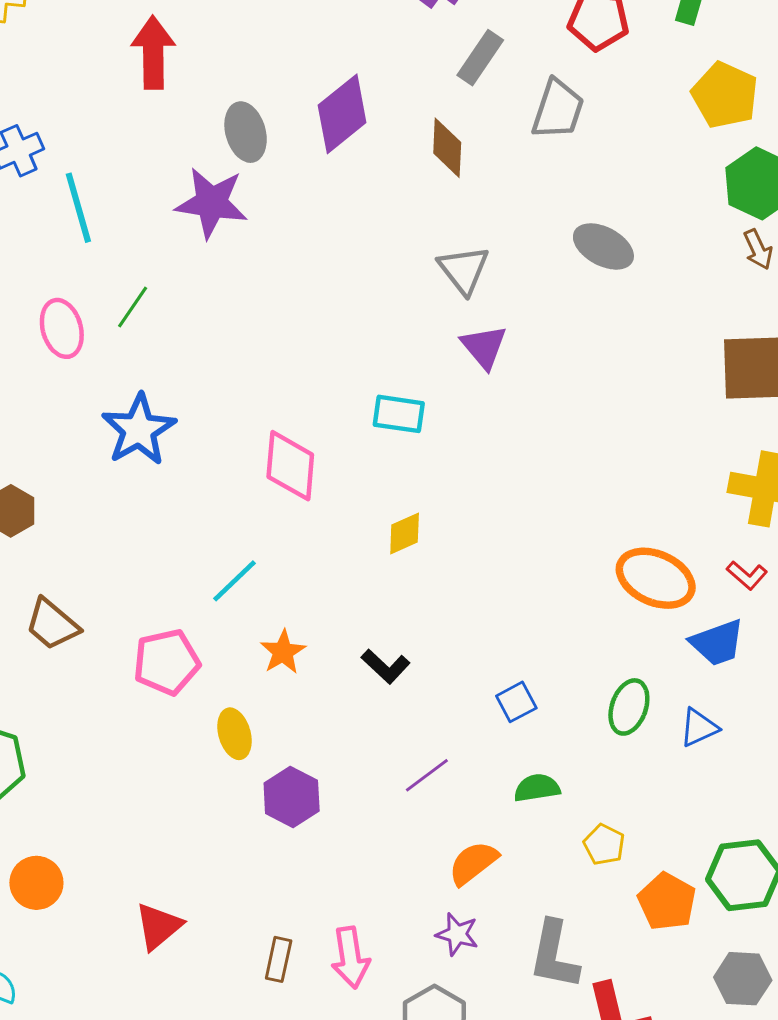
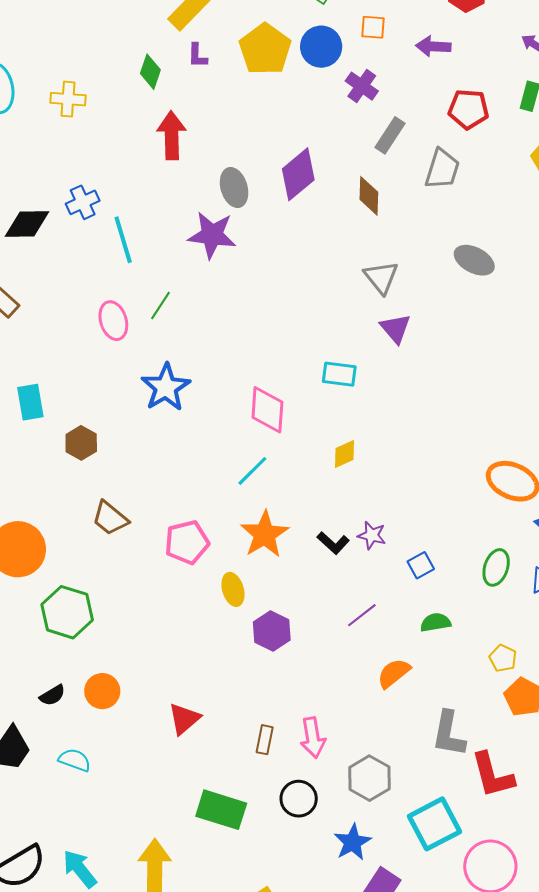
cyan line: (235, 581) -> (252, 471), moved
orange star: (283, 652) -> (264, 534), size x1.6
yellow pentagon: (604, 845) -> (503, 658), moved
purple star: (457, 934) -> (372, 535), moved

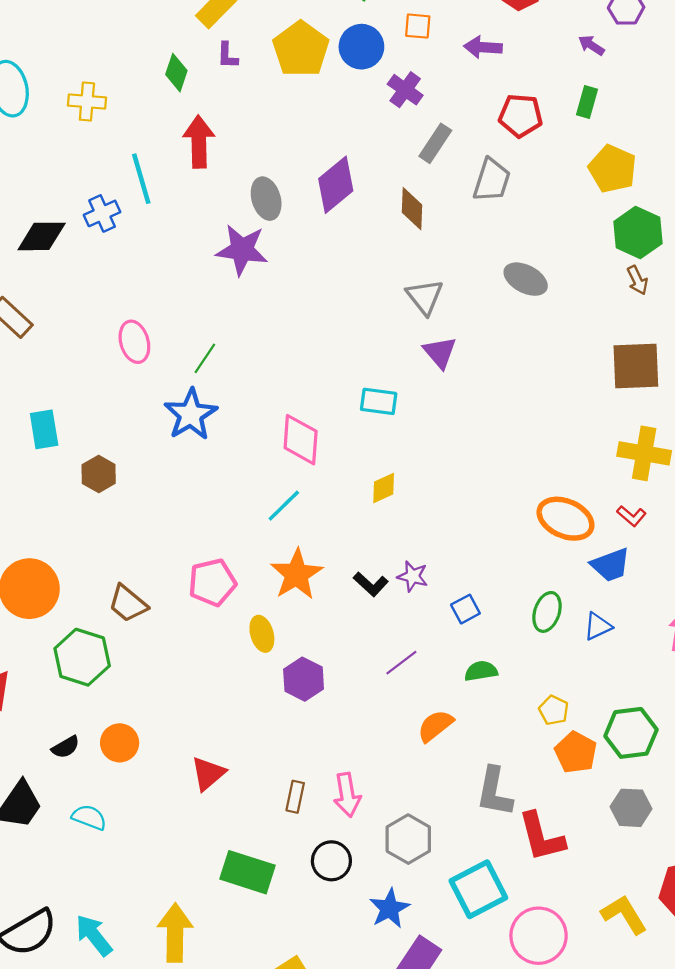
cyan line: (123, 240) -> (141, 179), moved
green line: (160, 306) -> (205, 358), moved
brown trapezoid: (110, 518) -> (128, 604), moved

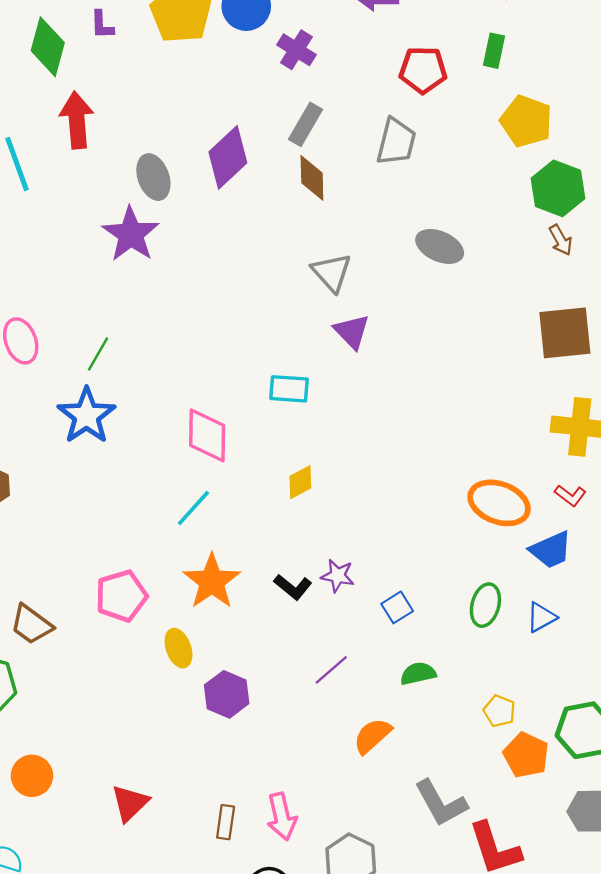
green diamond: (176, 73) -> (48, 47), size x1.4
gray rectangle: (435, 143) -> (305, 124), moved
purple star: (242, 250) -> (131, 234), turned 30
gray L-shape: (494, 792) -> (441, 803), turned -36

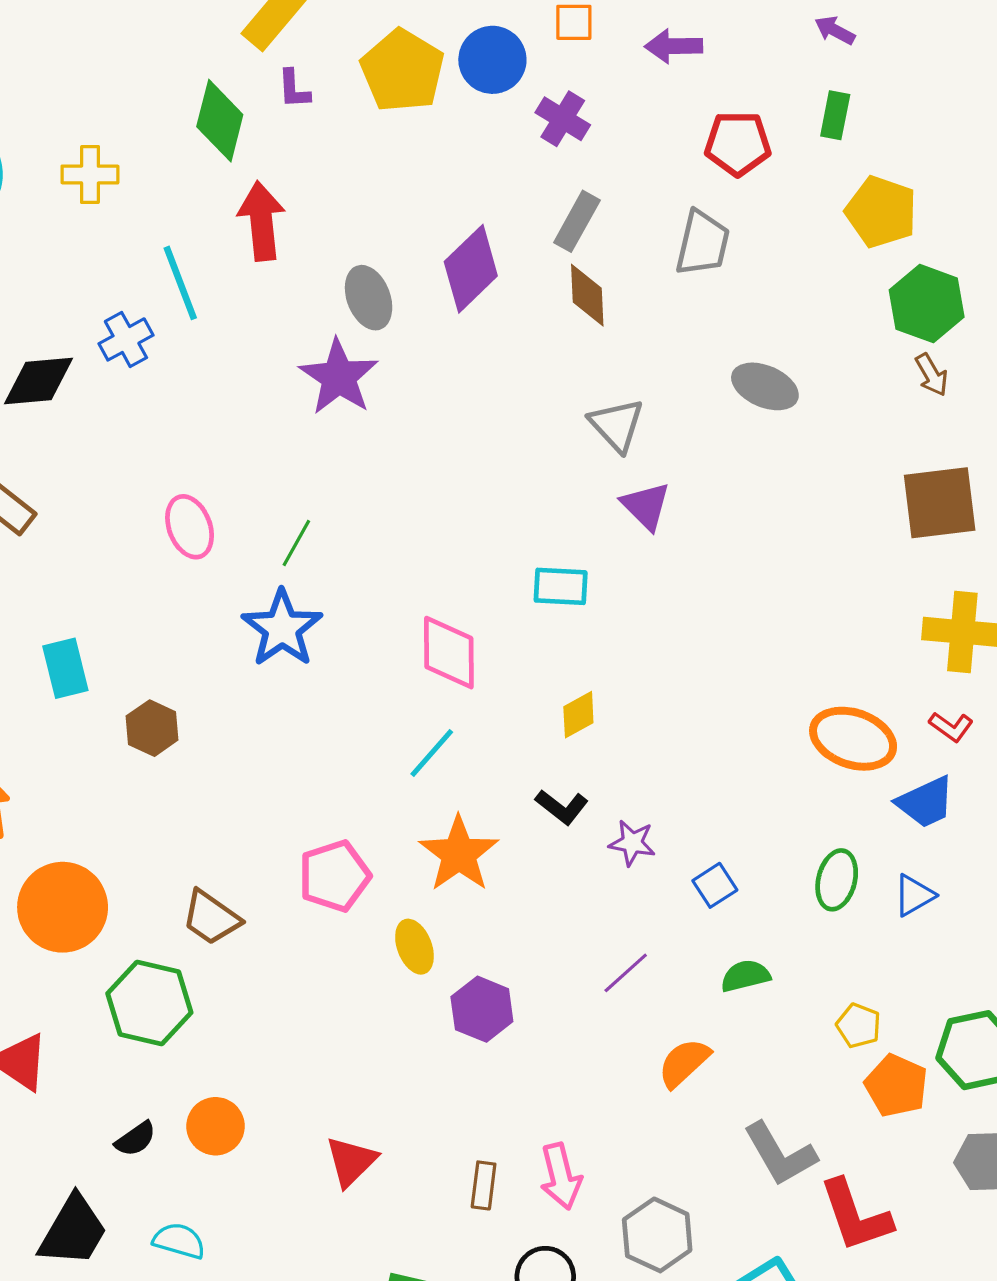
black L-shape: (293, 587) -> (562, 807), moved

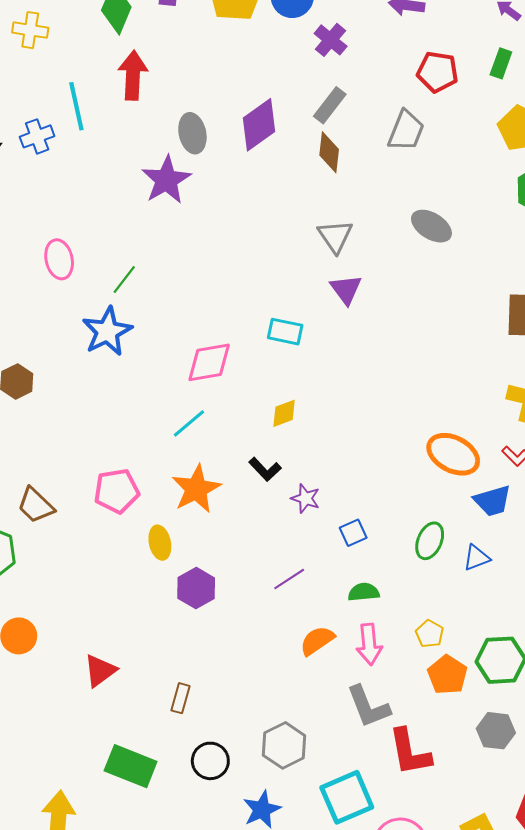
pink diamond: (449, 653) -> (209, 362), turned 72
pink arrow: (561, 1176) -> (369, 644), moved

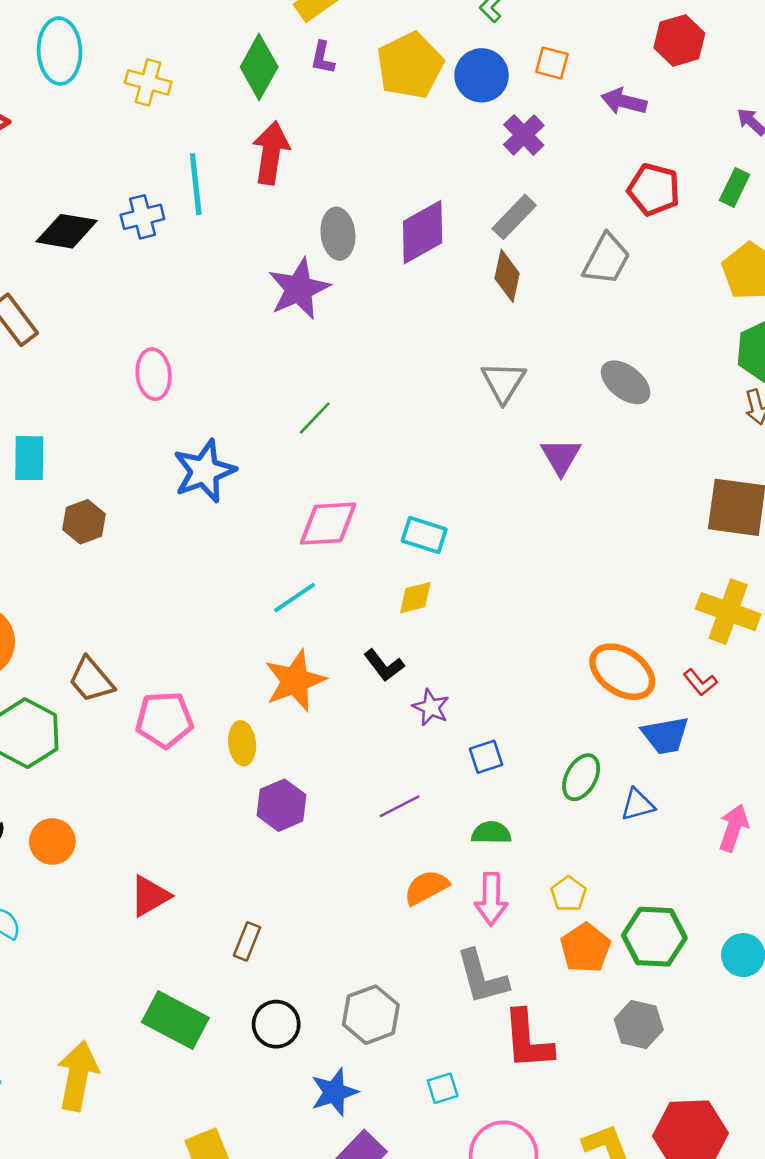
green line: (124, 280) -> (315, 418), moved
purple triangle: (346, 289) -> (561, 456), moved
cyan rectangle: (285, 332) -> (424, 535), moved
pink pentagon: (117, 491) -> (164, 720), moved
cyan square: (347, 797) -> (443, 1088), size x0.5

